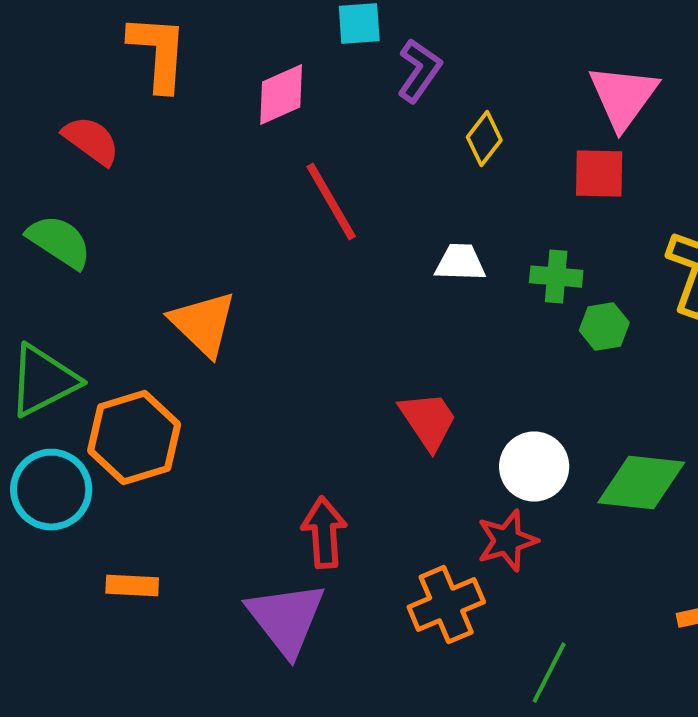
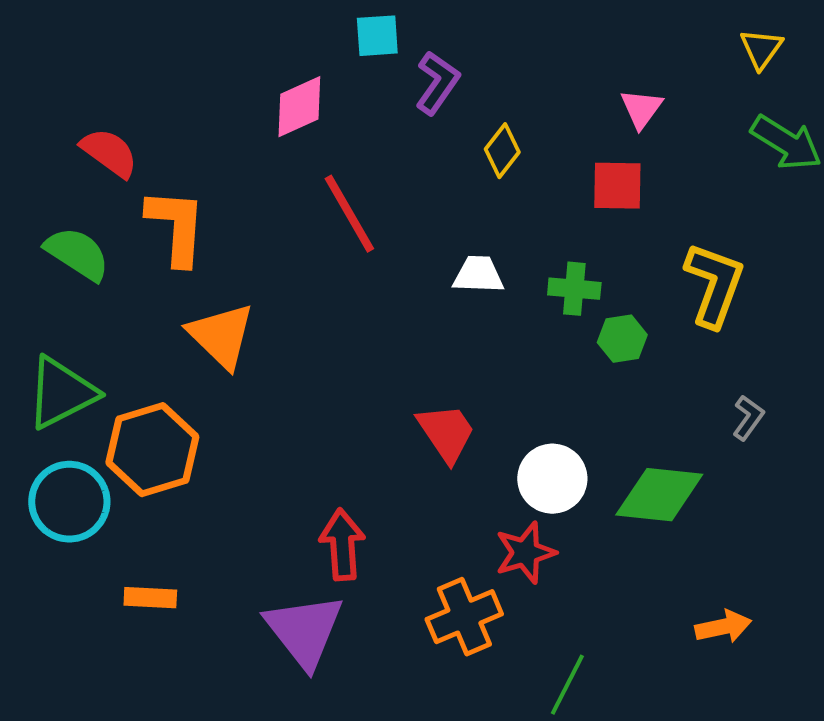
orange L-shape: (158, 53) -> (176, 227), moved
pink triangle: (623, 97) -> (641, 109), size x0.6

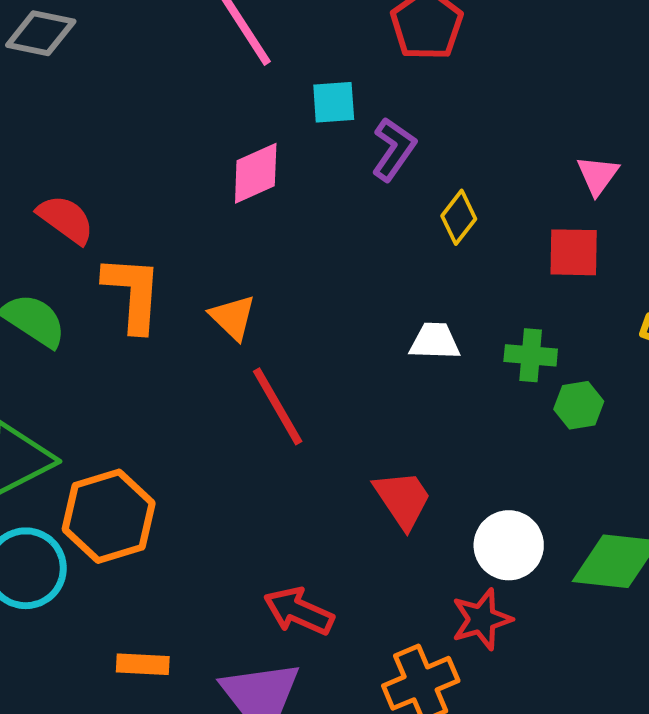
red line: (349, 214) -> (278, 406), moved
orange triangle: (221, 336) -> (233, 317), moved, size x0.7
red arrow: (342, 545) -> (299, 611), turned -62
orange rectangle: (150, 598) -> (143, 664), moved

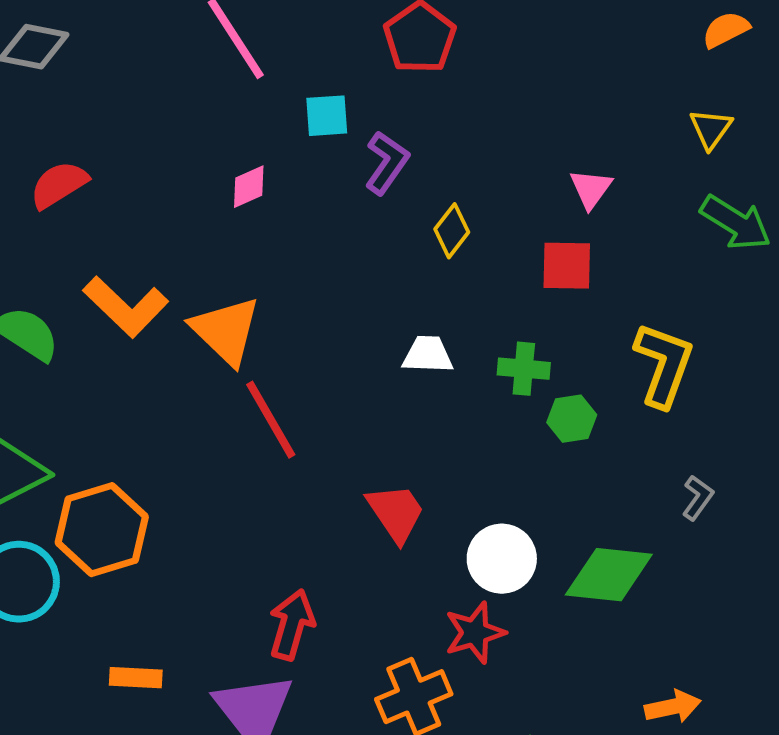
pink diamond: (256, 173) -> (249, 187), size x0.7
red semicircle: (66, 219) -> (59, 185), moved, turned -68
orange L-shape: (133, 293) -> (126, 307), turned 130
orange triangle: (233, 317) -> (226, 331), size x1.5
red arrow: (299, 611) -> (292, 625), turned 82

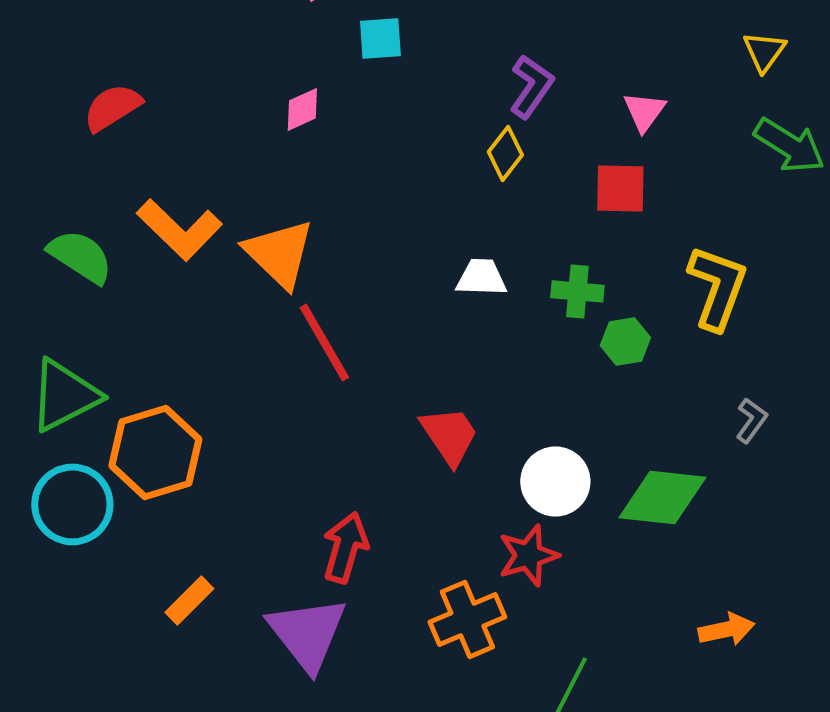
purple L-shape: (387, 163) -> (531, 86), moved
orange rectangle: (136, 678) -> (189, 600), turned -48

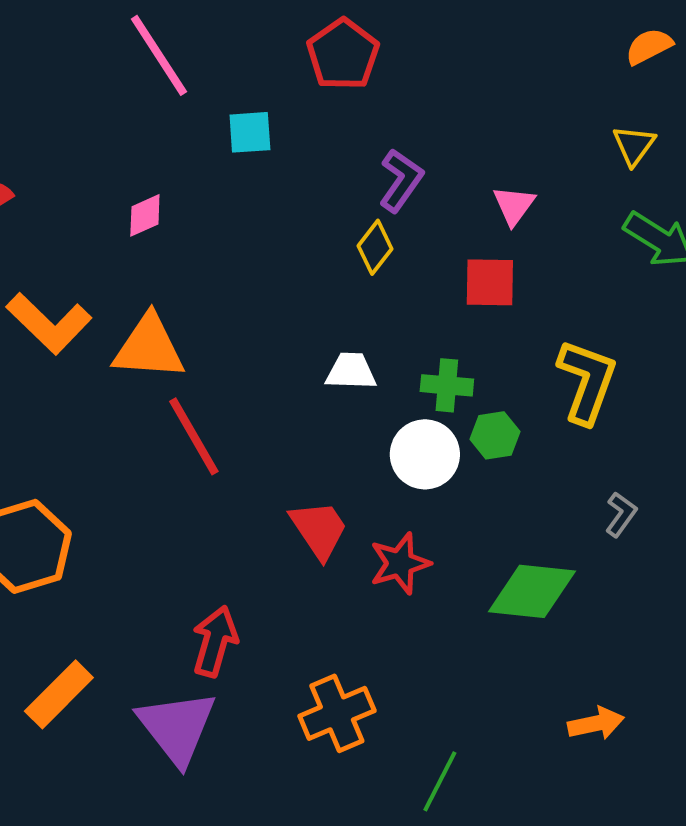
pink diamond: (302, 109) -> (145, 215), moved
orange triangle: (279, 253) -> (149, 347), turned -40
white circle: (555, 481) -> (425, 454), moved
red star: (528, 555) -> (400, 563), moved
orange rectangle: (189, 600) -> (59, 694), size x1.4

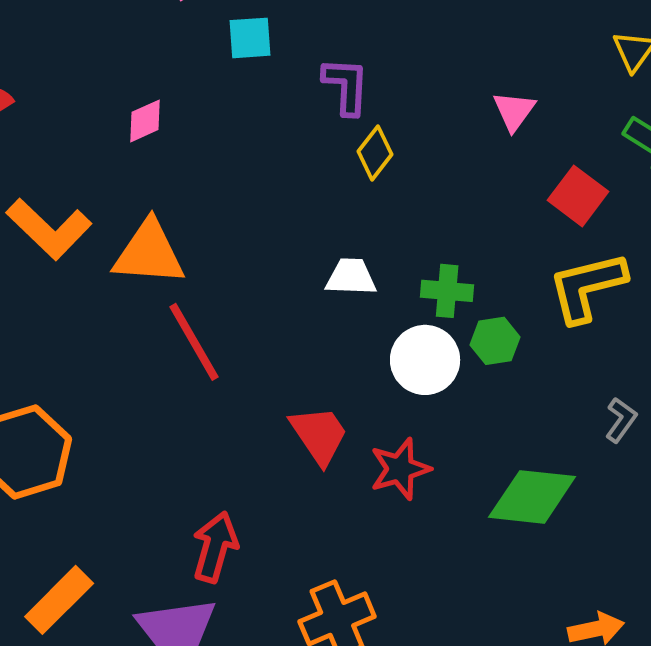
purple L-shape: (401, 180) -> (346, 86), moved, turned -32
red square: (490, 282) -> (578, 196), moved, turned 36
yellow L-shape: (587, 381) -> (587, 287), turned -124

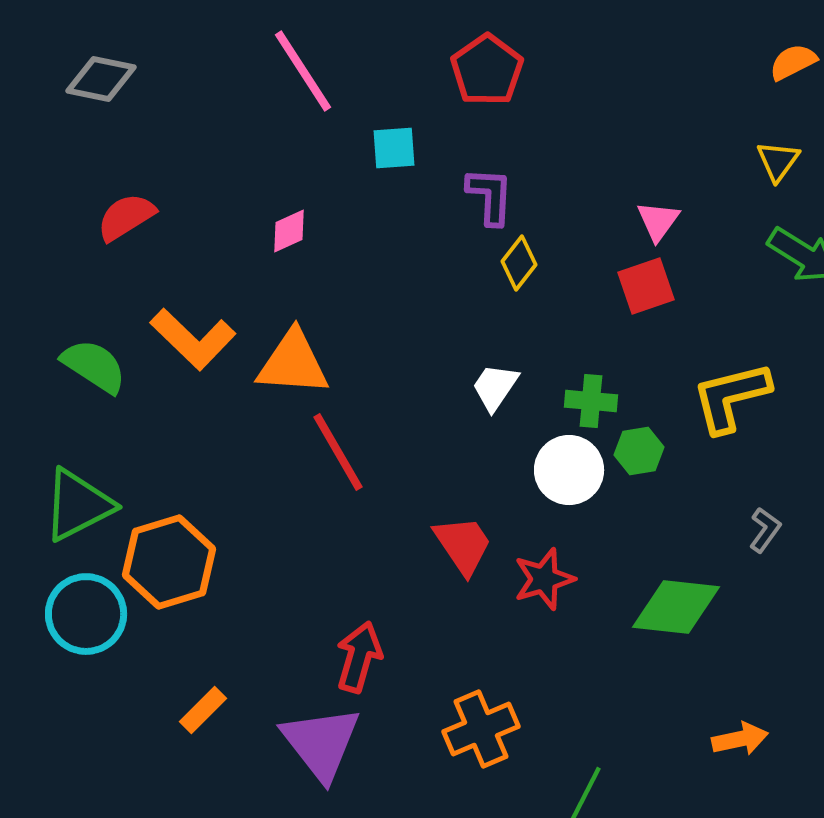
red square: (578, 196) -> (646, 286), moved, turned 34
white trapezoid: (351, 277) -> (495, 387), turned -58
orange rectangle: (59, 600) -> (203, 710), size x0.7

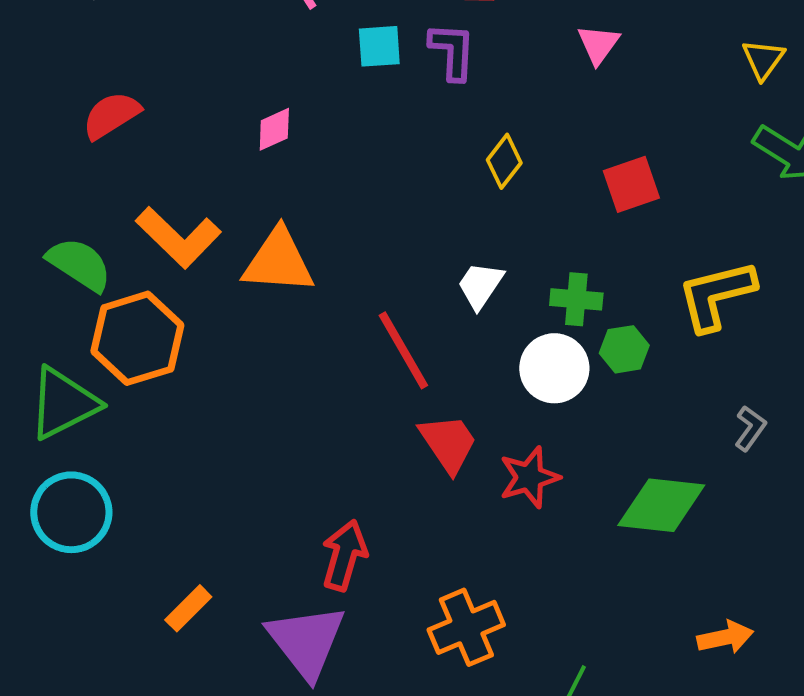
purple L-shape: (490, 196) -> (452, 51), moved
pink triangle: (658, 221) -> (598, 44), moved
red line: (338, 452) -> (403, 350), moved
orange hexagon: (169, 562) -> (137, 338), moved

